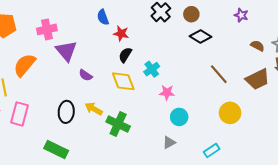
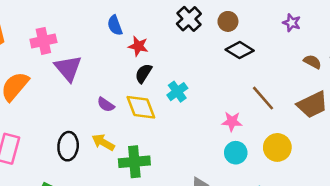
purple semicircle: (86, 75) -> (106, 105), moved
pink star: (167, 93) -> (232, 121), moved
cyan circle: (179, 117) -> (236, 153), moved
green cross: (118, 124) -> (134, 162), turned -30

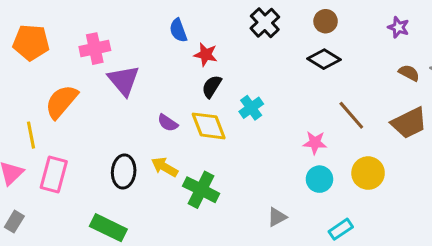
brown circle: (228, 21) -> (326, 21), moved
purple star: (292, 23) -> (398, 27), moved
green cross: (134, 162) -> (201, 190), turned 32

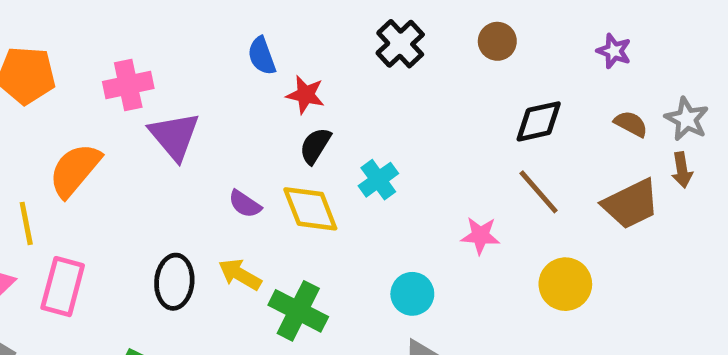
black diamond: (324, 59) -> (539, 121), moved, turned -44
cyan circle: (319, 179) -> (412, 294), moved

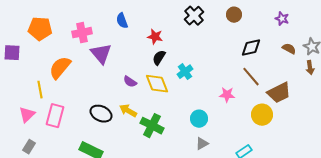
blue semicircle: (262, 56) -> (122, 21), moved
brown trapezoid: (631, 204) -> (279, 93), moved
black ellipse: (174, 282) -> (101, 114), turned -70

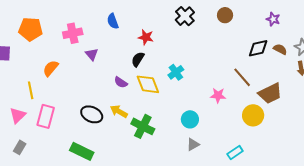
black diamond: (251, 48) -> (258, 48), moved
purple triangle: (101, 54) -> (92, 54), size x0.6
black semicircle: (159, 58) -> (138, 59), moved
orange semicircle: (60, 68) -> (51, 68), size x0.7

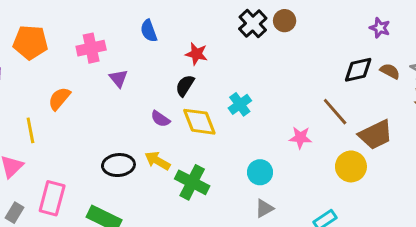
brown circle: (225, 15) -> (285, 21), moved
black ellipse: (92, 114) -> (118, 165), turned -30
pink rectangle: (46, 116) -> (52, 198), moved

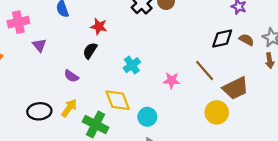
yellow diamond: (199, 122) -> (118, 100), moved
pink star: (300, 138) -> (172, 80), moved
yellow arrow: (157, 161) -> (69, 108), turned 96

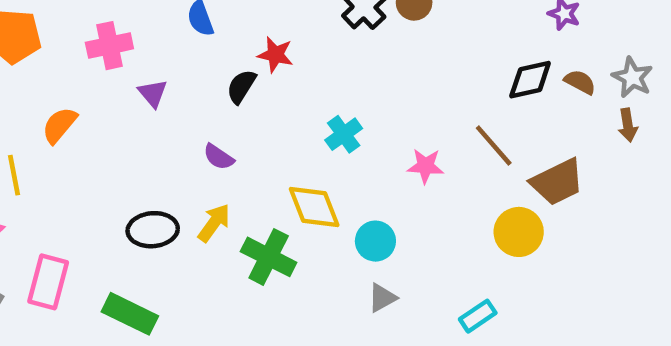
black semicircle: (90, 51) -> (241, 86), moved

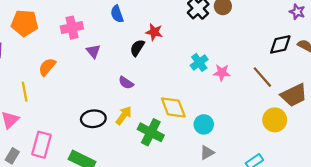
cyan cross: (344, 134) -> (199, 62), moved
pink star: (425, 166) -> (222, 73), moved

